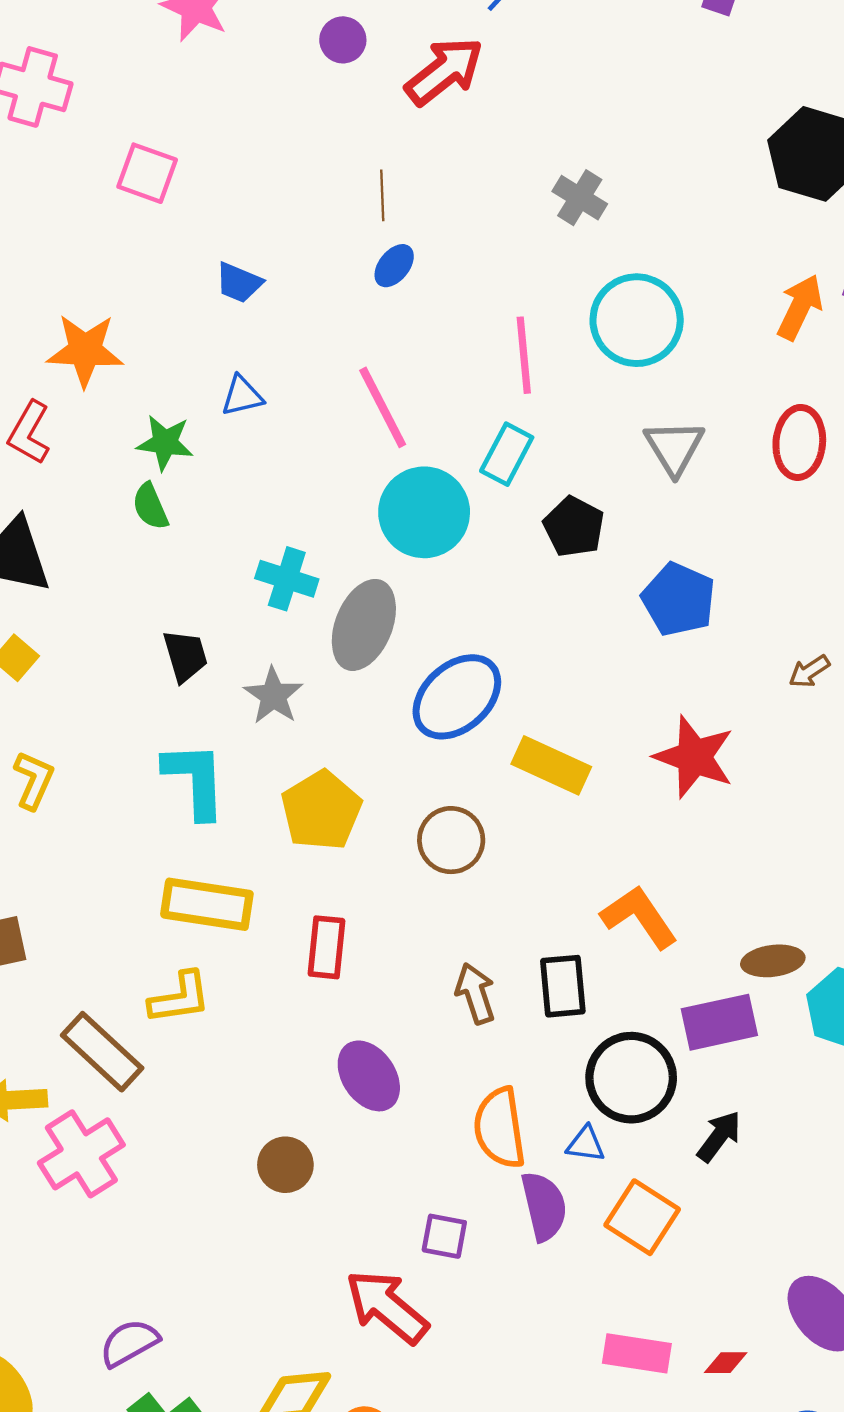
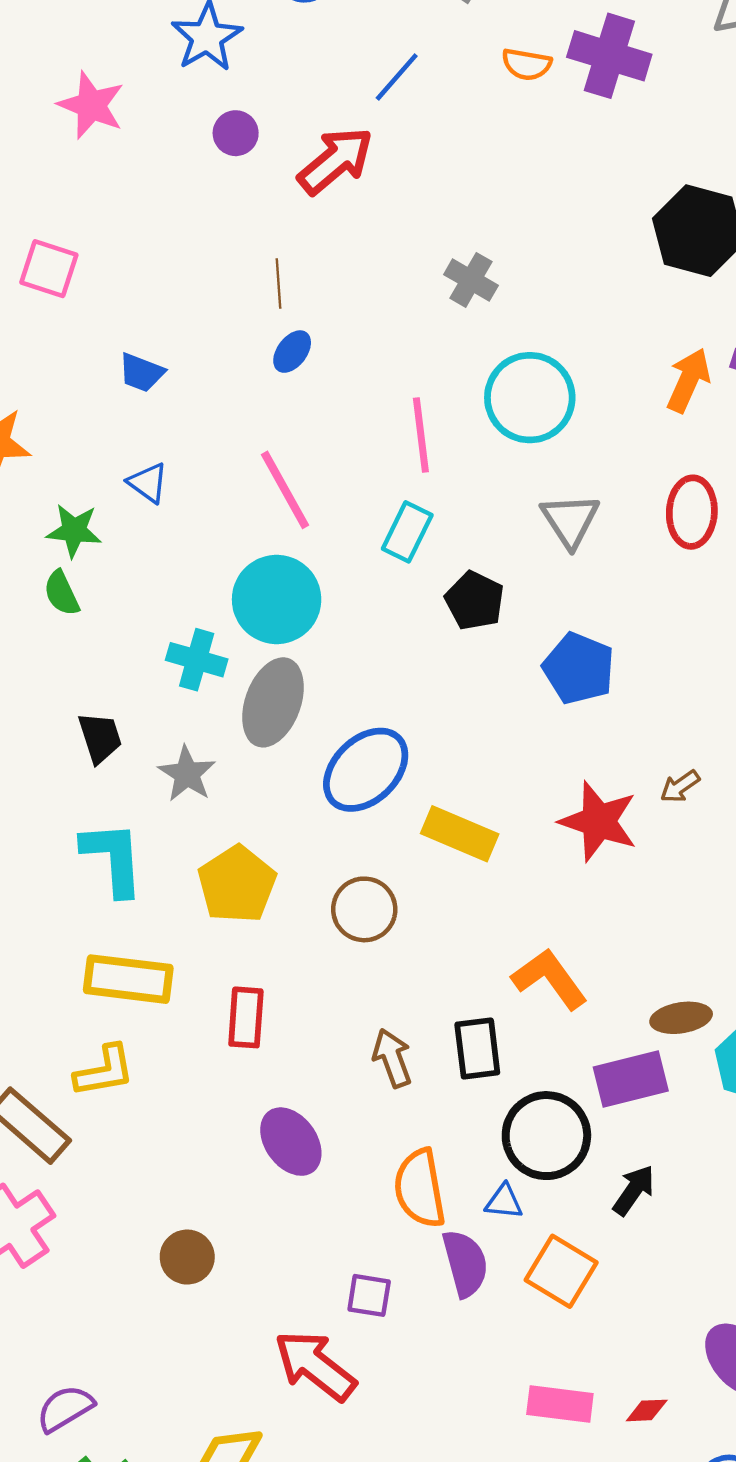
blue triangle: (242, 396) -> (148, 483), turned 51
cyan circle: (424, 512) -> (277, 599), moved
brown arrow: (809, 671) -> (680, 786), moved
brown circle: (285, 1165) -> (187, 1257), moved

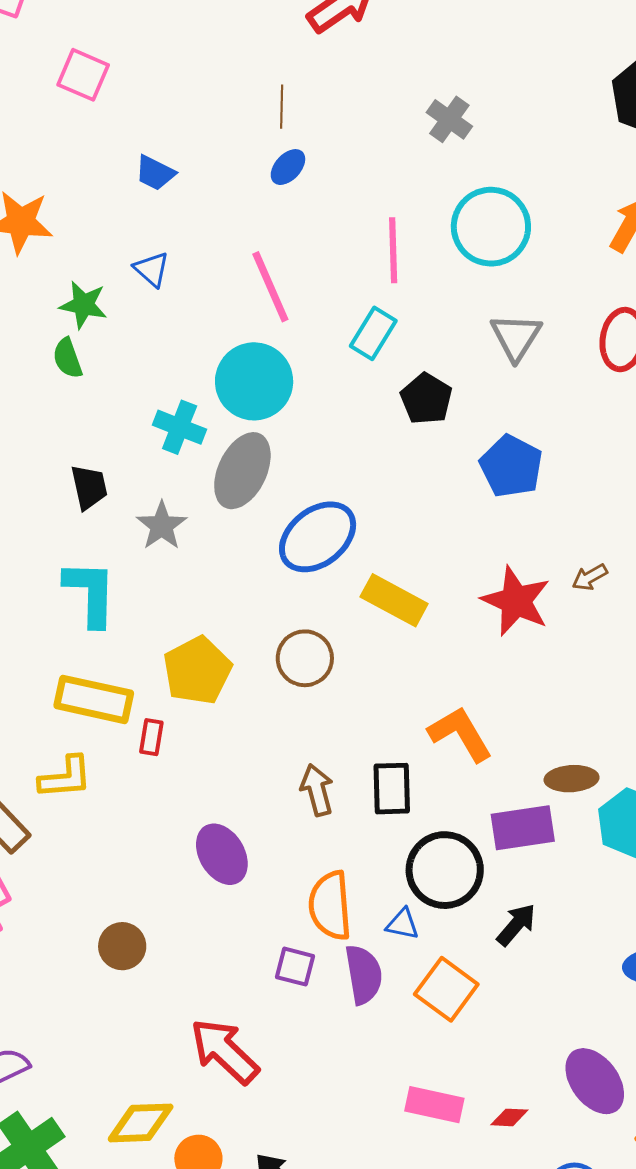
yellow pentagon: (237, 884) -> (197, 671), moved
red rectangle: (246, 1017) -> (151, 737), moved, size x0.7
purple square: (369, 1295) -> (295, 967), moved

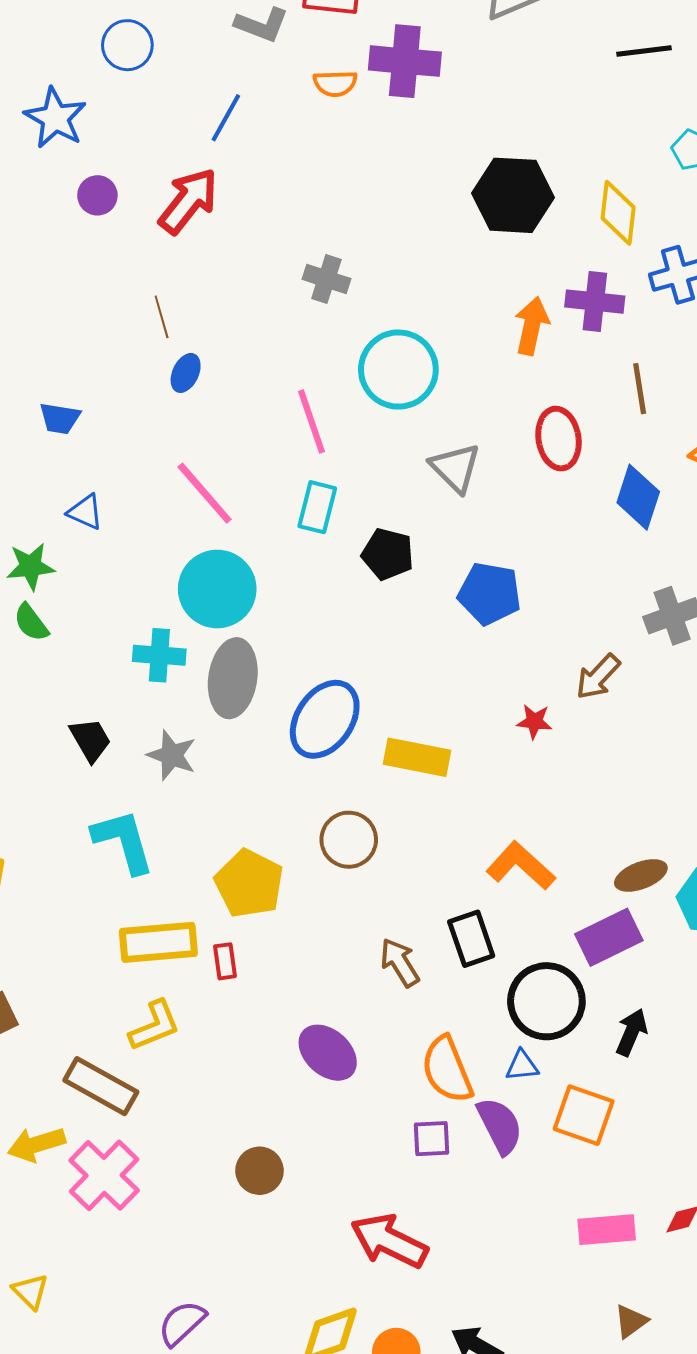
brown arrow: (590, 577) -> (598, 677), size x1.4
red star: (516, 601) -> (534, 722), size x0.5

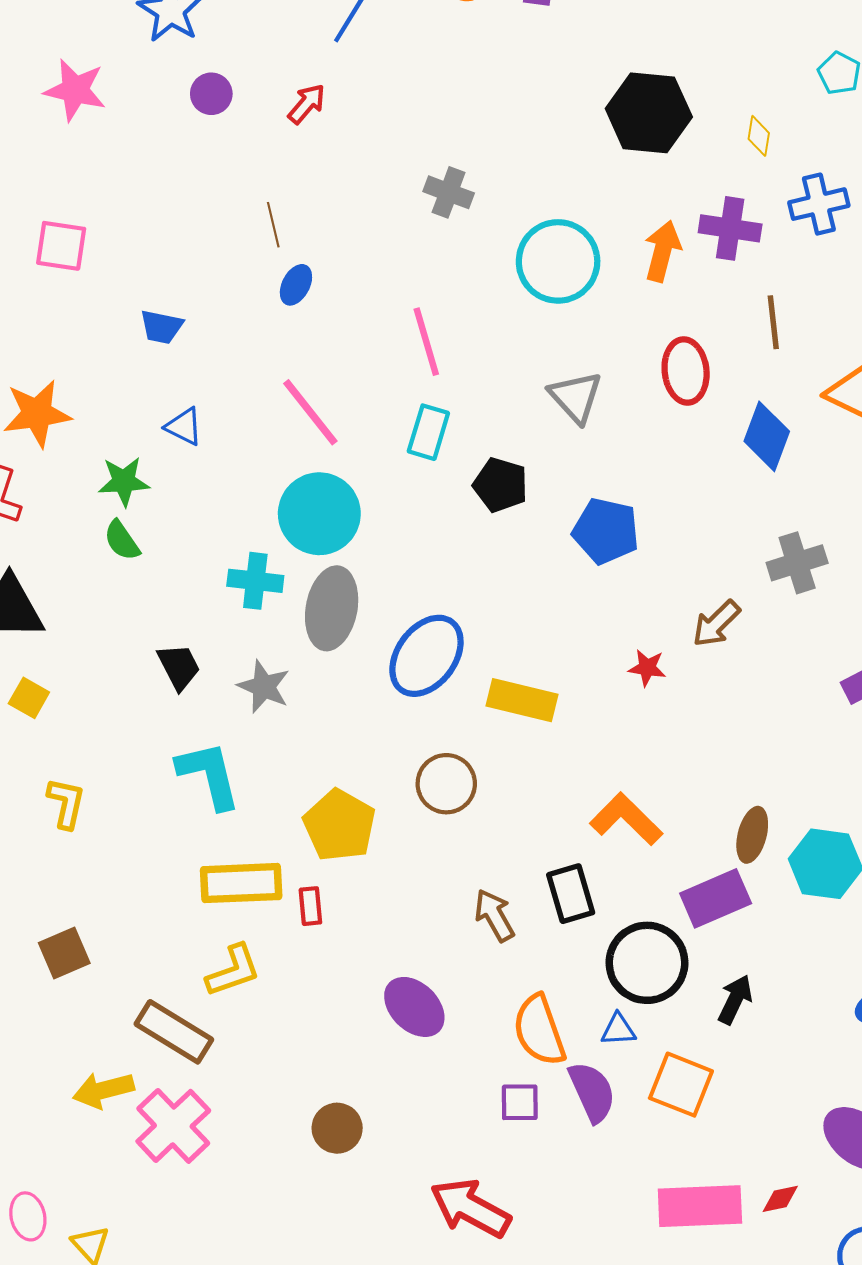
red arrow: (188, 201) -> (307, 104), size x0.6
yellow diamond: (618, 213) -> (759, 136), size x0.6
cyan circle: (398, 370) -> (558, 261), moved
brown ellipse: (641, 875) -> (752, 835), turned -57
pink rectangle: (607, 1230) -> (700, 1206), size x1.4

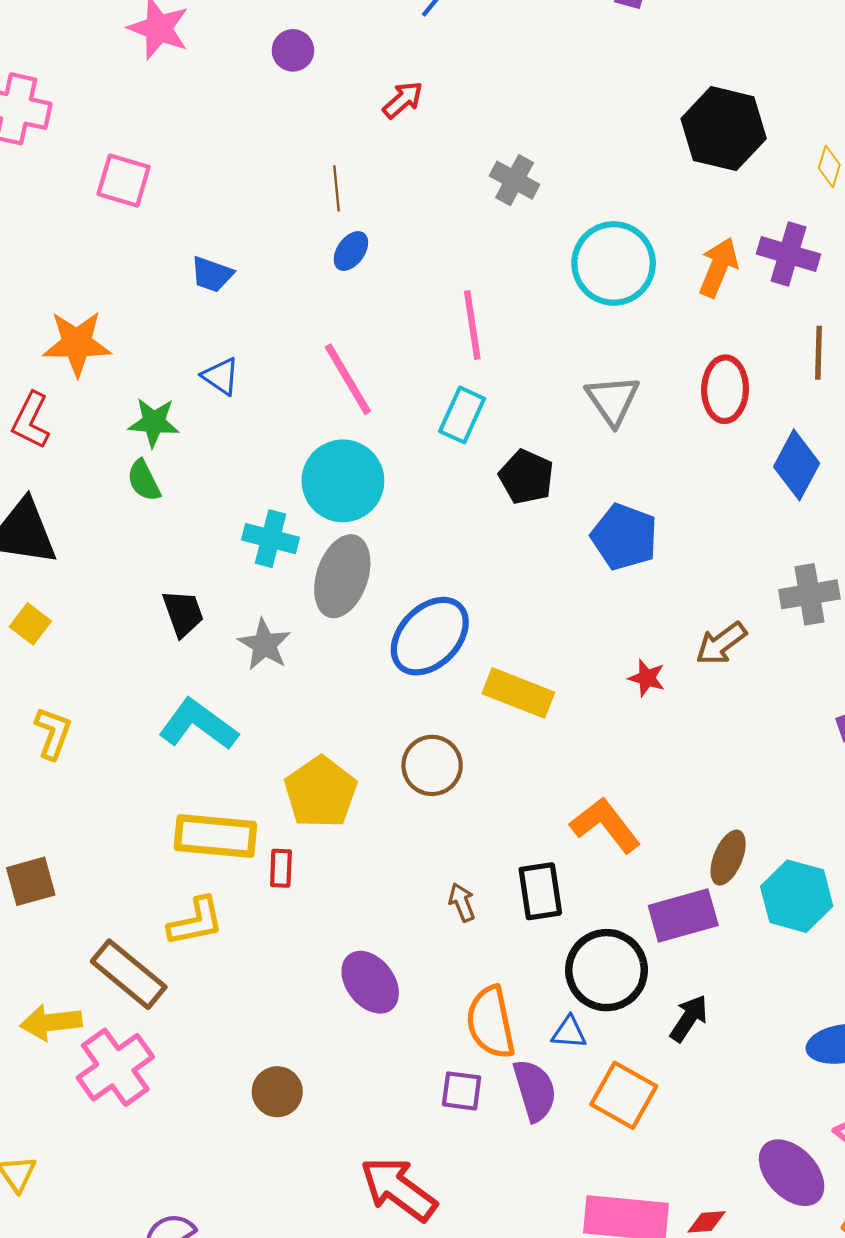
red arrow: (307, 104) -> (403, 100), moved
cyan L-shape: (209, 775) -> (198, 725), turned -48
brown arrow: (494, 915) -> (462, 902), size x0.7

